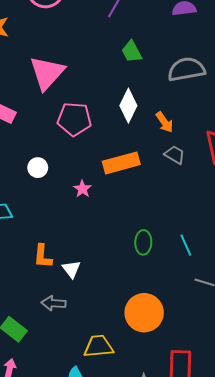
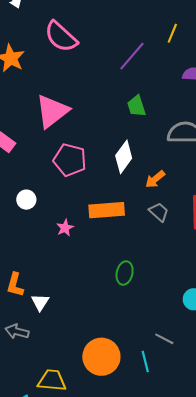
orange arrow: (165, 122) -> (155, 179), turned 75
green ellipse: (143, 242) -> (125, 273), moved
cyan line: (186, 245) -> (145, 361), moved

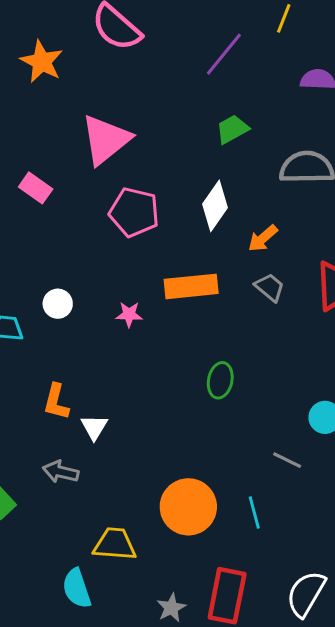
green trapezoid: (136, 106) -> (232, 129), turned 80
white circle: (26, 200) -> (58, 304), moved
pink star: (65, 228) -> (129, 314), turned 30
gray line: (164, 339) -> (287, 460), moved

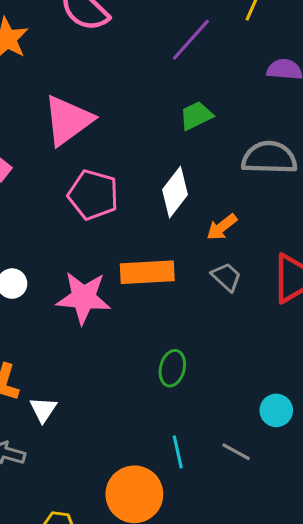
pink star: (129, 314) -> (83, 298), size x2.0
cyan line: (254, 512) -> (178, 452), moved

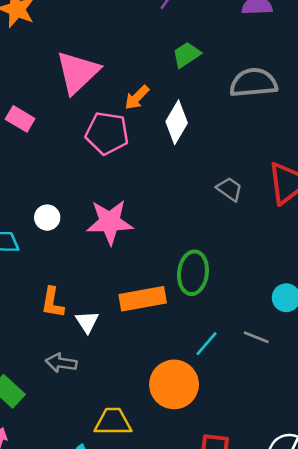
orange arrow: (222, 227) -> (137, 98), moved
orange rectangle: (147, 272) -> (143, 299), moved
green ellipse: (172, 368) -> (193, 273), size x1.4
cyan line: (178, 452) -> (207, 344), turned 60

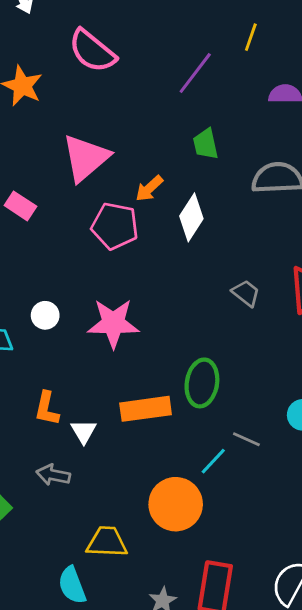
green trapezoid: (186, 55) -> (206, 144), turned -72
gray line: (256, 337) -> (246, 439), moved

